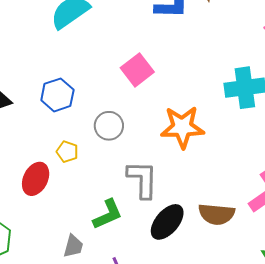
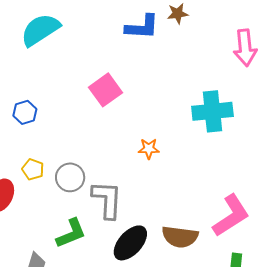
blue hexagon: (57, 95) -> (25, 112), size x0.7
gray circle: (109, 126) -> (70, 177), moved
orange star: (182, 127) -> (149, 149), size x0.5

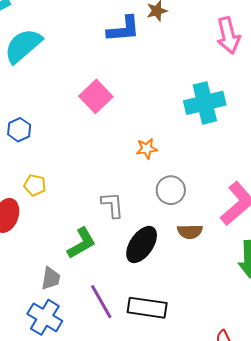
gray circle: (70, 177) -> (171, 190), moved
gray L-shape: (107, 200) -> (112, 205), size x0.7
brown semicircle: (180, 237) -> (190, 232), size x0.7

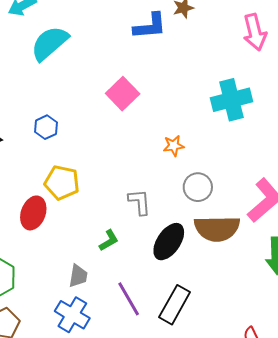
yellow pentagon: (35, 185) -> (62, 183), size x1.6
brown semicircle: (190, 232) -> (217, 228), size x1.8
green L-shape: (82, 243) -> (109, 240), size x0.7
black rectangle: (147, 308) -> (175, 305), turned -69

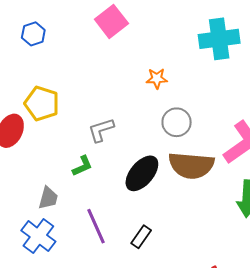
blue hexagon: (46, 127) -> (33, 34), moved
gray L-shape: (140, 202) -> (101, 130), moved, turned -108
black rectangle: (175, 305) -> (141, 237), size x0.6

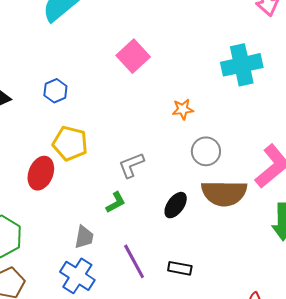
blue hexagon: (33, 34) -> (55, 91), moved
black ellipse: (142, 173) -> (176, 205), size x0.7
black rectangle: (141, 237) -> (180, 268), turned 70

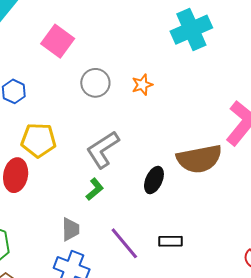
pink square: (133, 56) -> (58, 41), moved
gray circle: (206, 151) -> (95, 83), moved
gray L-shape: (131, 165) -> (103, 150), size x1.4

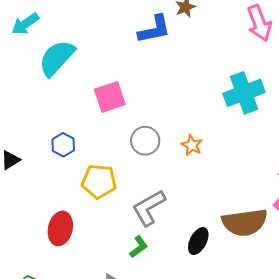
pink square: (58, 41) -> (110, 97), turned 32
orange star: (142, 85) -> (192, 145), turned -30
yellow pentagon: (39, 140) -> (99, 181), moved

